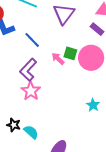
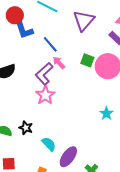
pink arrow: (58, 59) -> (59, 63), moved
cyan semicircle: (31, 132) -> (49, 144), moved

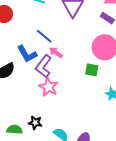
blue L-shape: (24, 30) -> (27, 54), moved
green square: (87, 60) -> (92, 70), moved

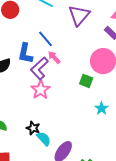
blue L-shape: (27, 54) -> (25, 53), turned 30
black star: (35, 123) -> (33, 128), moved

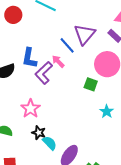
purple triangle: (79, 15) -> (85, 34), moved
blue line: (45, 39) -> (67, 45), moved
pink star: (40, 90) -> (30, 109), moved

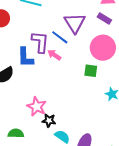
purple L-shape: (44, 73) -> (40, 42), moved, turned 150
black star: (39, 133) -> (49, 121), moved

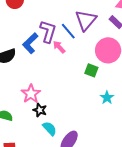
blue L-shape: (25, 57) -> (30, 43), turned 35

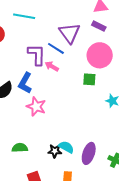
blue L-shape: (30, 43) -> (25, 83), moved
pink star: (31, 94) -> (36, 106), moved
black star: (40, 110) -> (55, 151), moved

